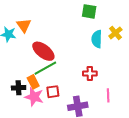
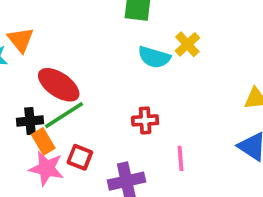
cyan semicircle: (97, 39) -> (154, 57), turned -72
black cross: (19, 88) -> (30, 121), moved
red square: (53, 92) -> (80, 157), turned 32

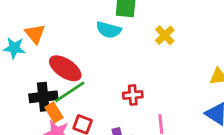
cyan semicircle: (154, 57) -> (109, 30), moved
black cross: (30, 121) -> (43, 97), size x1.4

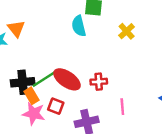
cyan semicircle: (109, 30) -> (79, 26), turned 60
red ellipse: (65, 68) -> (67, 79), moved

